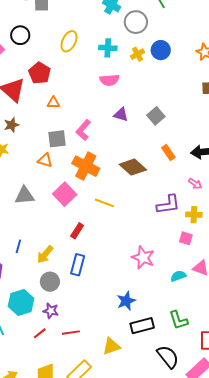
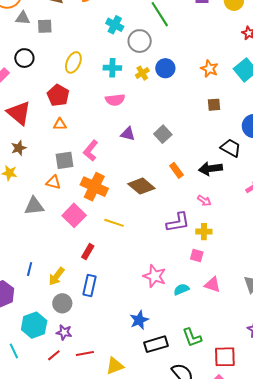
red pentagon: (40, 73) -> (58, 95), moved
gray triangle: (25, 196) -> (34, 206), moved
cyan semicircle: (178, 276) -> (181, 289), moved
yellow triangle: (111, 346) -> (115, 366), moved

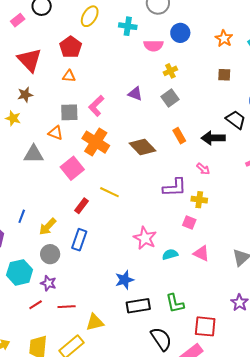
yellow cross: (142, 73) -> (170, 71), moved
pink semicircle: (115, 100) -> (153, 46), moved
yellow line: (114, 223) -> (109, 192), moved

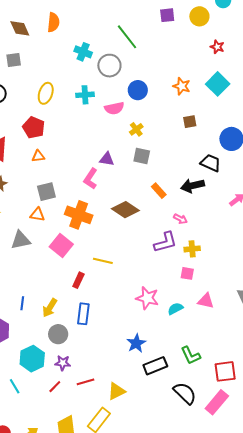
gray square: (170, 98) -> (142, 156), turned -30
pink L-shape: (96, 106) -> (90, 179), moved
pink arrow: (203, 169) -> (180, 219), moved

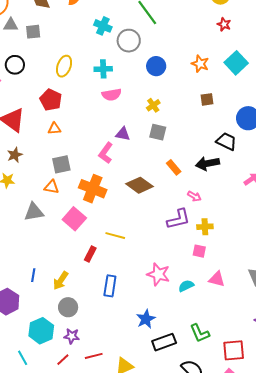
red star: (217, 47) -> (224, 24), moved
pink semicircle: (114, 108) -> (112, 95), moved
blue rectangle: (83, 314) -> (110, 286), moved

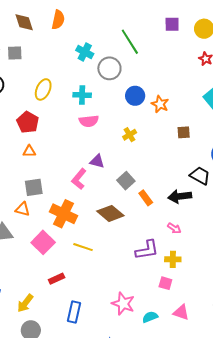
orange star: (200, 64) -> (160, 104), moved
gray square: (158, 132) -> (126, 181), moved, turned 30
pink arrow: (194, 196) -> (174, 228), moved
yellow line: (115, 236) -> (83, 247), moved
red rectangle: (90, 254) -> (57, 279), turned 35

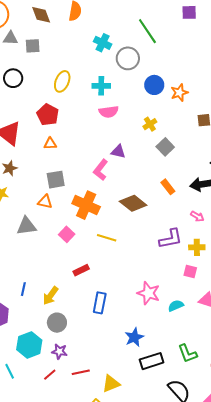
orange star: (160, 104) -> (179, 93), turned 30
gray square: (126, 181) -> (165, 147), moved
pink square: (43, 242) -> (67, 234), size x0.7

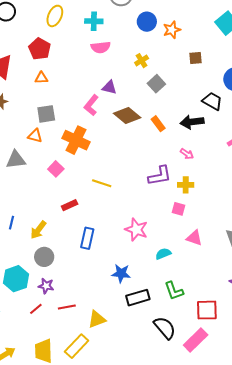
brown diamond: (133, 203) -> (127, 115), moved
yellow line: (107, 238) -> (102, 183), moved
cyan semicircle: (176, 306) -> (163, 254), moved
blue star: (134, 337) -> (121, 273), turned 30

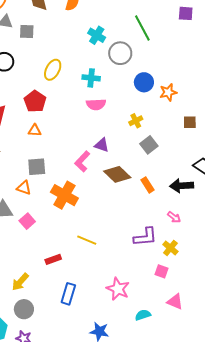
pink square: (56, 169) -> (27, 221), moved
yellow cross: (186, 185) -> (170, 248), turned 35

